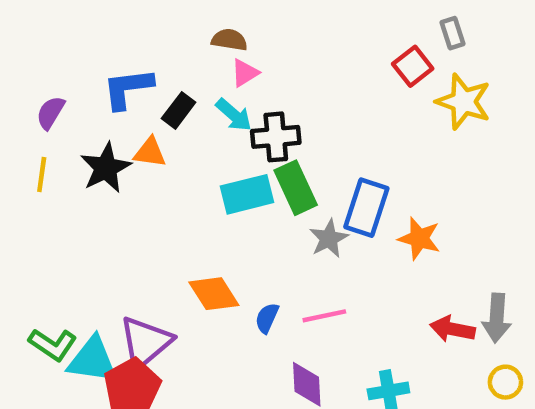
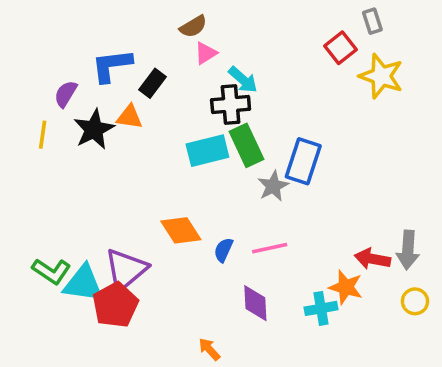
brown semicircle: (229, 40) -> (193, 26), turned 140
purple semicircle: (51, 113) -> (66, 94), moved
cyan arrow: (234, 115) -> (243, 80), moved
orange star: (419, 239) -> (346, 287), moved

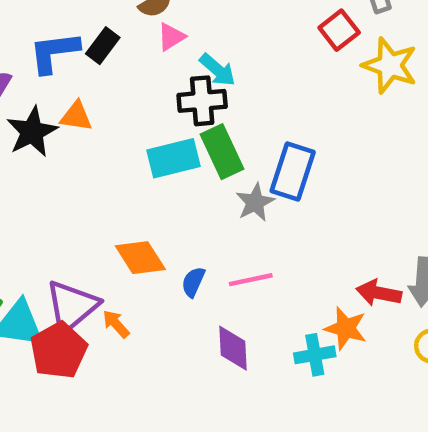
black rectangle: (153, 83) -> (103, 46), moved
orange arrow: (209, 349) -> (116, 324), moved

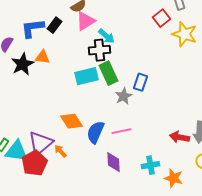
pink triangle: (171, 37) -> (85, 21), size x1.5
blue rectangle: (293, 171) -> (140, 82), size x0.7
blue semicircle: (193, 282) -> (95, 132), size x1.6
orange star: (346, 328) -> (173, 178), moved

